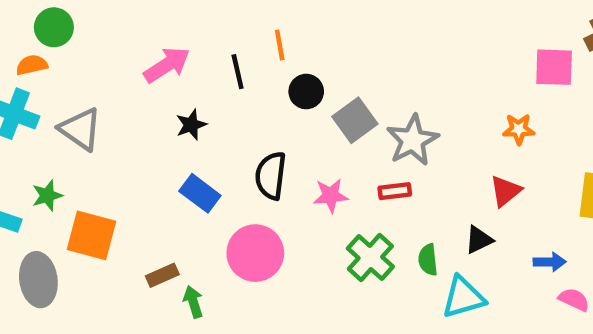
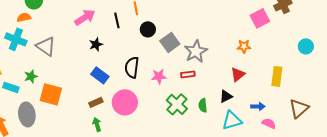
pink square: (554, 67) -> (260, 18), turned -30
brown rectangle: (162, 275) -> (96, 102), moved
cyan triangle: (463, 297) -> (232, 120), moved

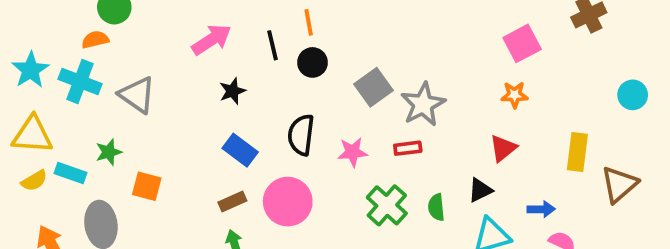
pink square: (260, 18) -> (522, 43), moved
black circle: (148, 29) -> (312, 62), moved
orange square: (51, 94) -> (147, 186), size x0.7
brown triangle: (299, 108) -> (619, 184), moved

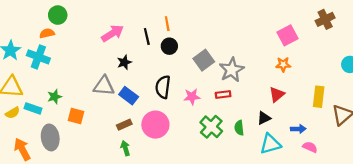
gray triangle: (137, 95) -> (104, 86), moved, turned -30

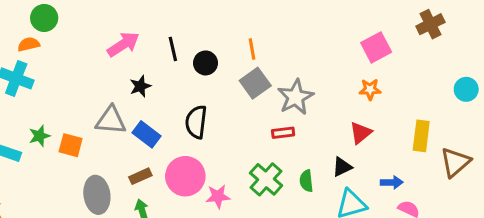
orange line: (167, 24) -> (252, 49), moved
pink star: (192, 97) -> (218, 196), moved
orange square: (76, 116) -> (71, 145), moved
gray ellipse: (50, 137) -> (97, 195), moved

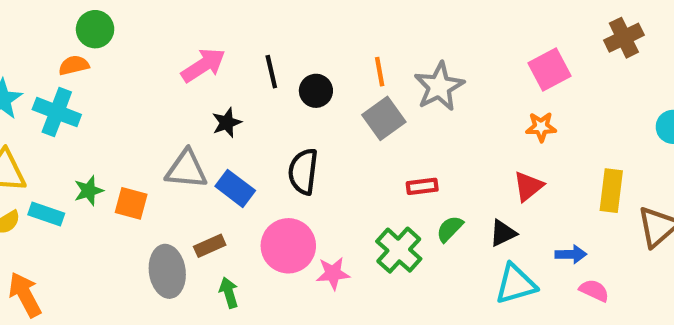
gray star: (295, 97) -> (439, 87), moved
brown rectangle: (140, 176) -> (210, 246), moved
green semicircle: (306, 181) -> (450, 229), moved, turned 50

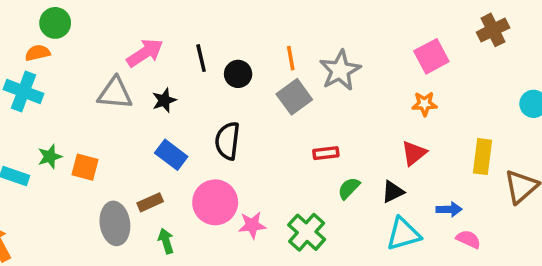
gray triangle: (186, 169) -> (115, 93), moved
green cross: (399, 250) -> (307, 232), moved

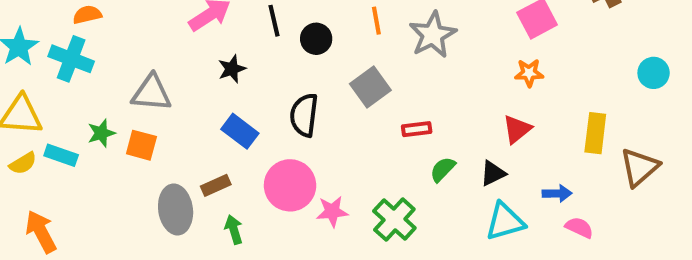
gray triangle: (115, 93) -> (151, 93), moved
gray square: (294, 97) -> (370, 87), moved

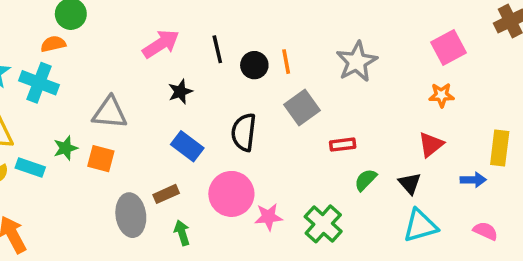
orange line: (376, 21) -> (286, 62), moved
black triangle: (493, 173) -> (410, 183), turned -45
blue arrow: (557, 193) -> (473, 180), moved

